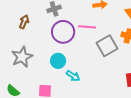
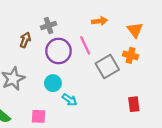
brown arrow: (24, 22) -> (25, 40), moved
pink line: (87, 27) -> (85, 45), turned 60

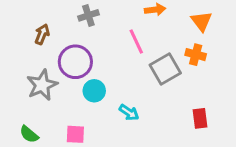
brown arrow: (25, 40) -> (42, 34), moved
purple circle: (58, 51) -> (75, 62), moved
cyan arrow: (70, 100) -> (129, 113), moved

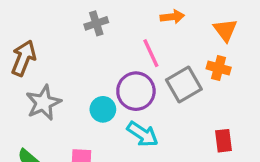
brown arrow: (42, 34) -> (24, 58), moved, size x1.5
purple circle: (75, 62) -> (136, 91), moved
cyan arrow: (129, 113) -> (143, 134), size x1.4

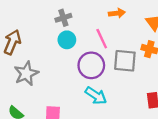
gray square: (184, 85) -> (125, 61), turned 35
cyan circle: (103, 109) -> (67, 40), moved

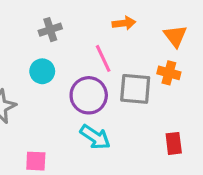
cyan circle: (67, 40) -> (42, 71), moved

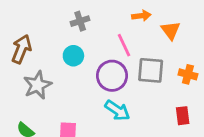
orange triangle: (175, 36) -> (171, 30), moved
orange cross: (169, 73) -> (188, 74), moved

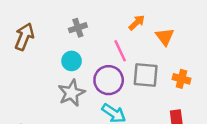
orange arrow: (141, 16) -> (137, 23), turned -36
brown arrow: (21, 49) -> (24, 37), moved
gray star: (37, 85) -> (72, 93), moved

